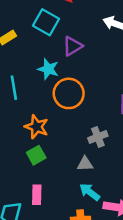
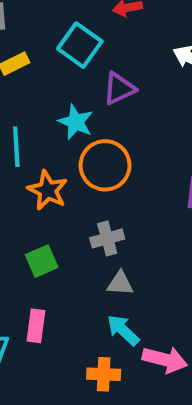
orange star: (37, 127) -> (48, 190), moved
gray cross: (98, 137) -> (107, 238), moved

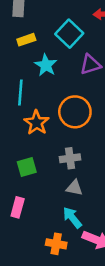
cyan star: (76, 122) -> (46, 65), moved

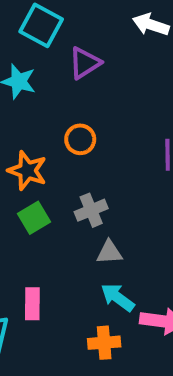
orange circle: (75, 112) -> (80, 139), size x0.6
green square: (27, 167) -> (34, 218), moved

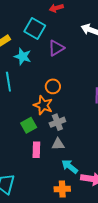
orange star: (27, 170) -> (43, 105), moved
gray triangle: (109, 252) -> (58, 144), moved
pink rectangle: (32, 304) -> (36, 150), moved

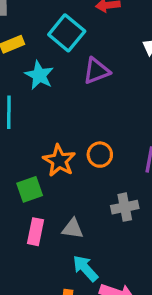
orange circle: (53, 86) -> (100, 155), moved
gray cross: (57, 122) -> (125, 207), moved

